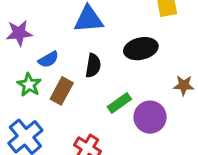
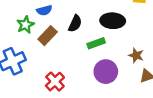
green rectangle: (119, 103) -> (96, 43), moved

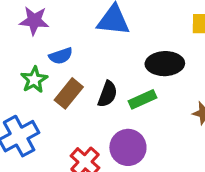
black semicircle: (75, 24) -> (107, 94), moved
purple circle: (106, 72) -> (128, 147), moved

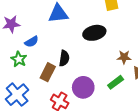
brown rectangle: (69, 93) -> (48, 72), moved
green rectangle: (143, 99) -> (116, 82), moved

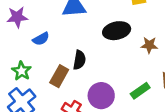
brown star: (124, 57) -> (149, 45), moved
green star: (19, 59) -> (21, 71), moved

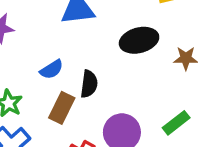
blue semicircle: (41, 39) -> (52, 69), moved

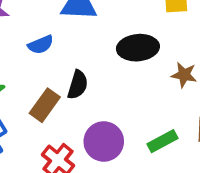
blue semicircle: (52, 69) -> (41, 45), moved

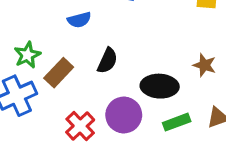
black ellipse: (138, 48) -> (160, 86), moved
brown rectangle: (45, 105) -> (59, 73), moved

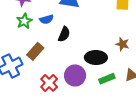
green star: (27, 55) -> (24, 21), moved
black semicircle: (107, 61) -> (64, 34), moved

